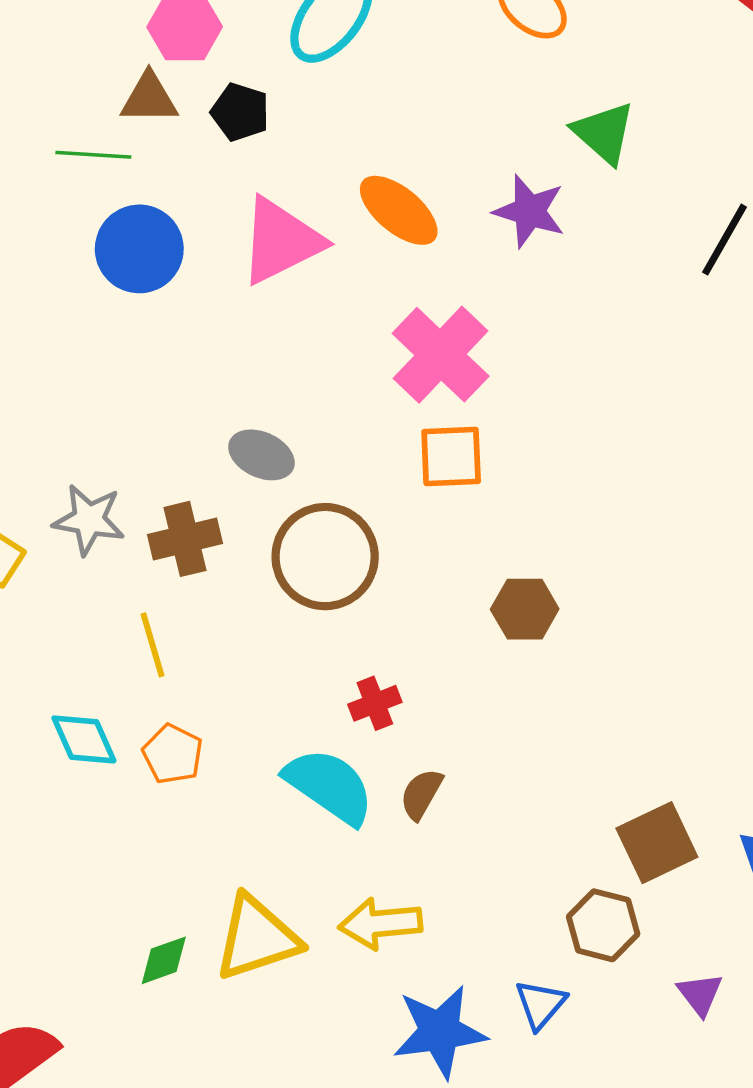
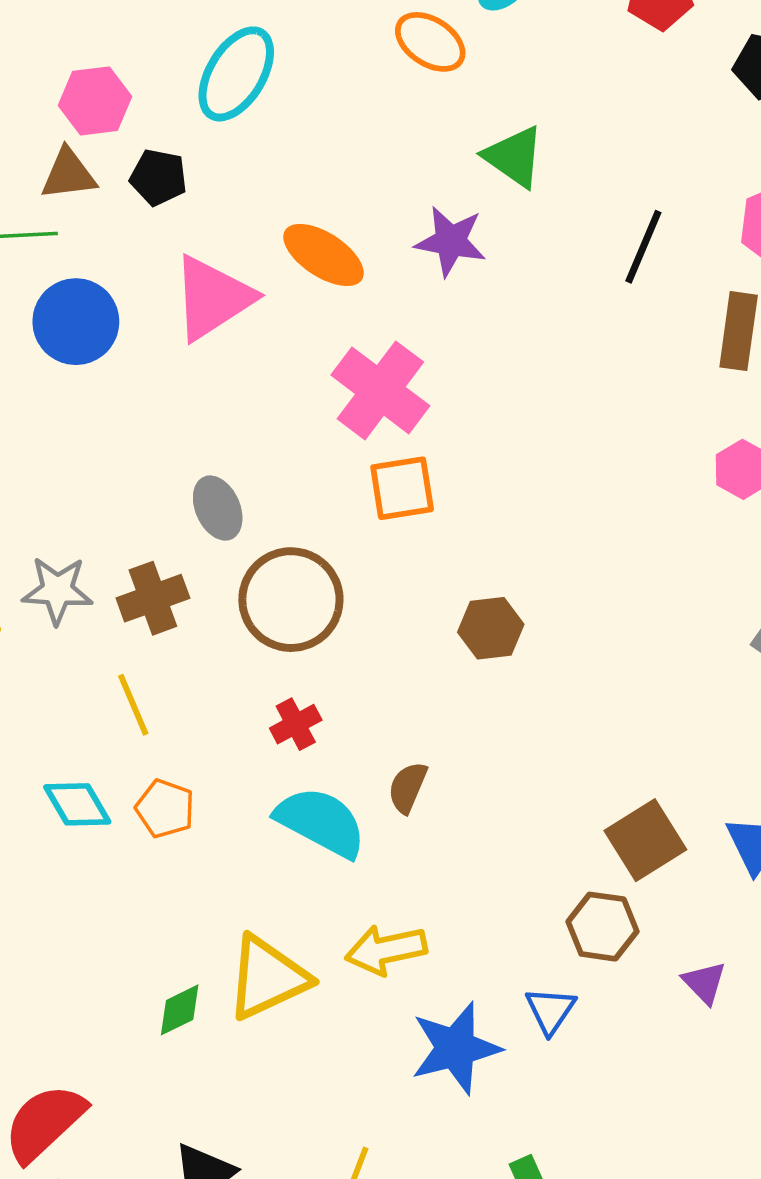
gray ellipse: (261, 455) -> (218, 508), turned 48
red cross: (375, 703) -> (296, 724), moved
brown semicircle: (421, 794) -> (408, 787), moved

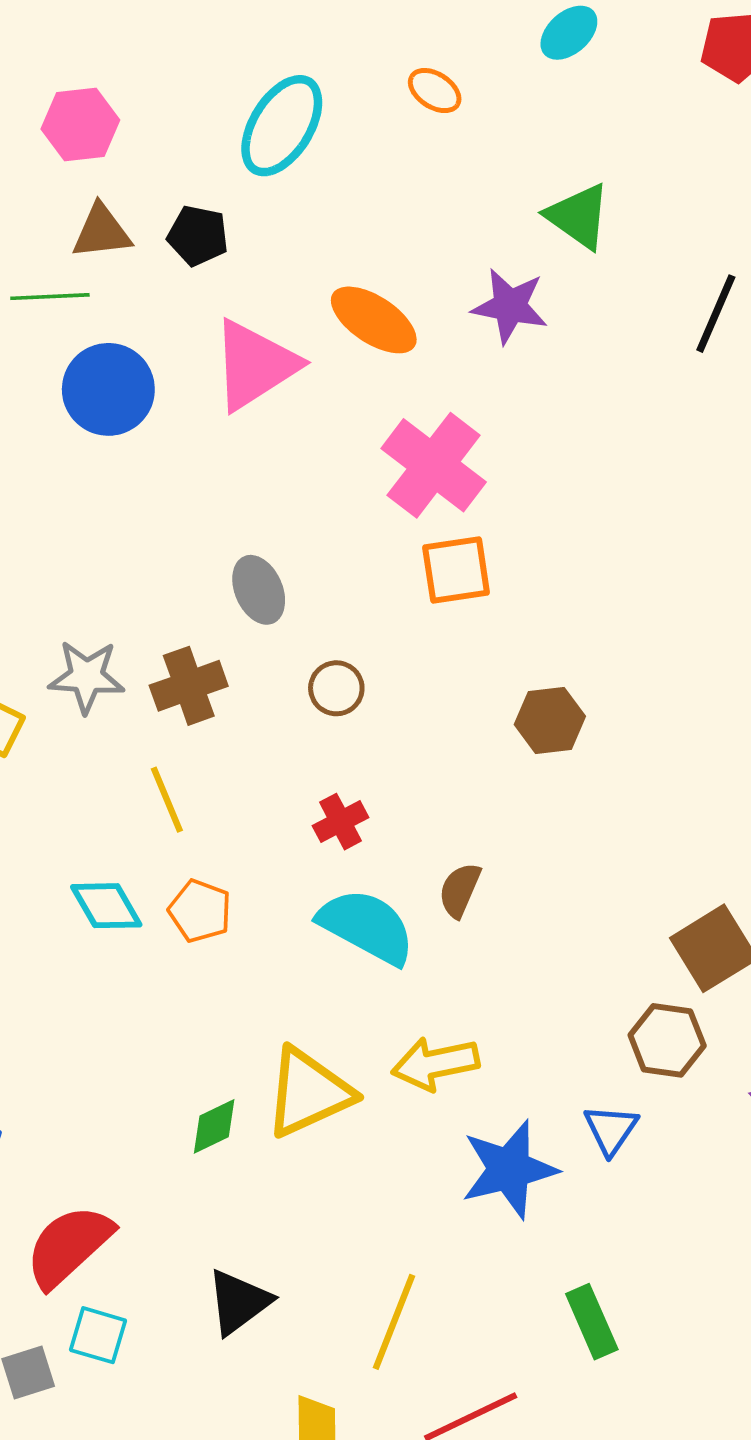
orange ellipse: (430, 42) -> (435, 91), moved, size x0.7
pink hexagon: (95, 101) -> (80, 125), moved
brown circle: (291, 600) -> (336, 688), size x0.5

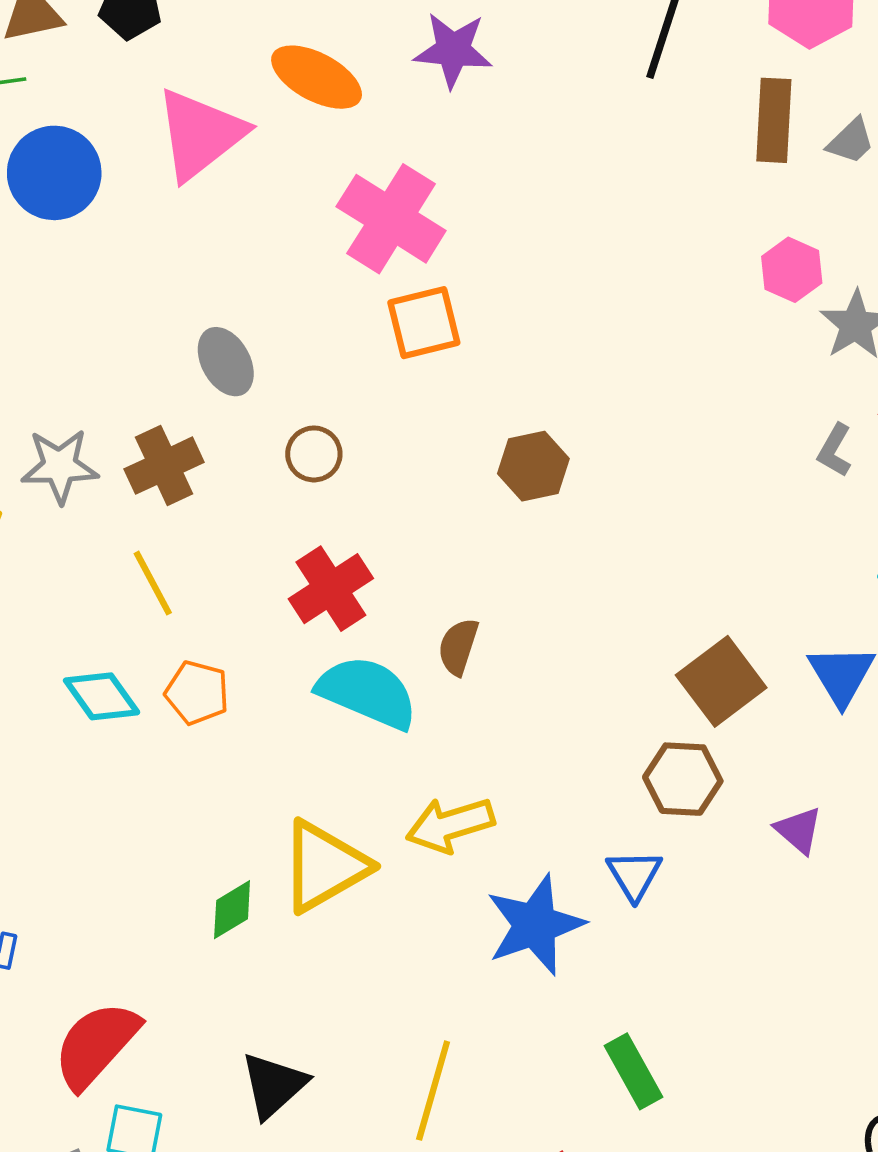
red cross: (341, 822) -> (331, 589), size x1.5

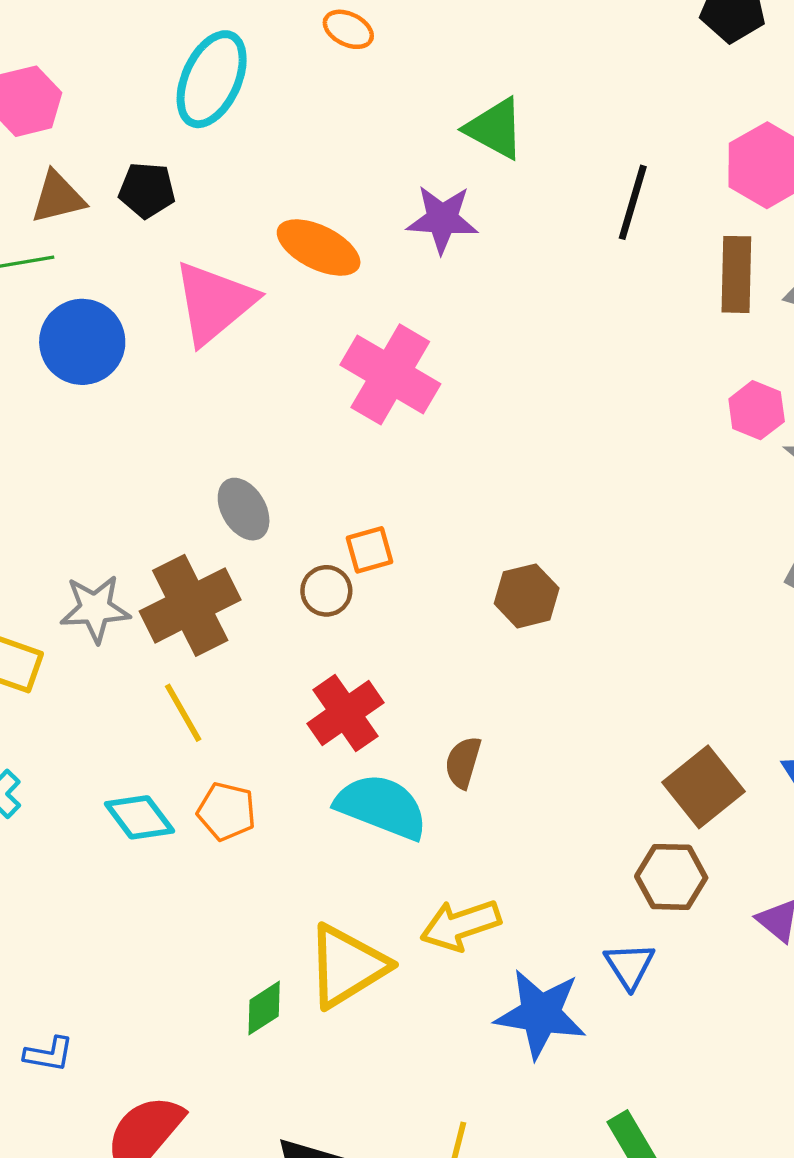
orange square: (424, 323) -> (370, 550), moved, size x0.7
brown cross: (164, 466) -> (190, 605), size x1.4
blue star: (535, 925) -> (540, 1014), turned 30

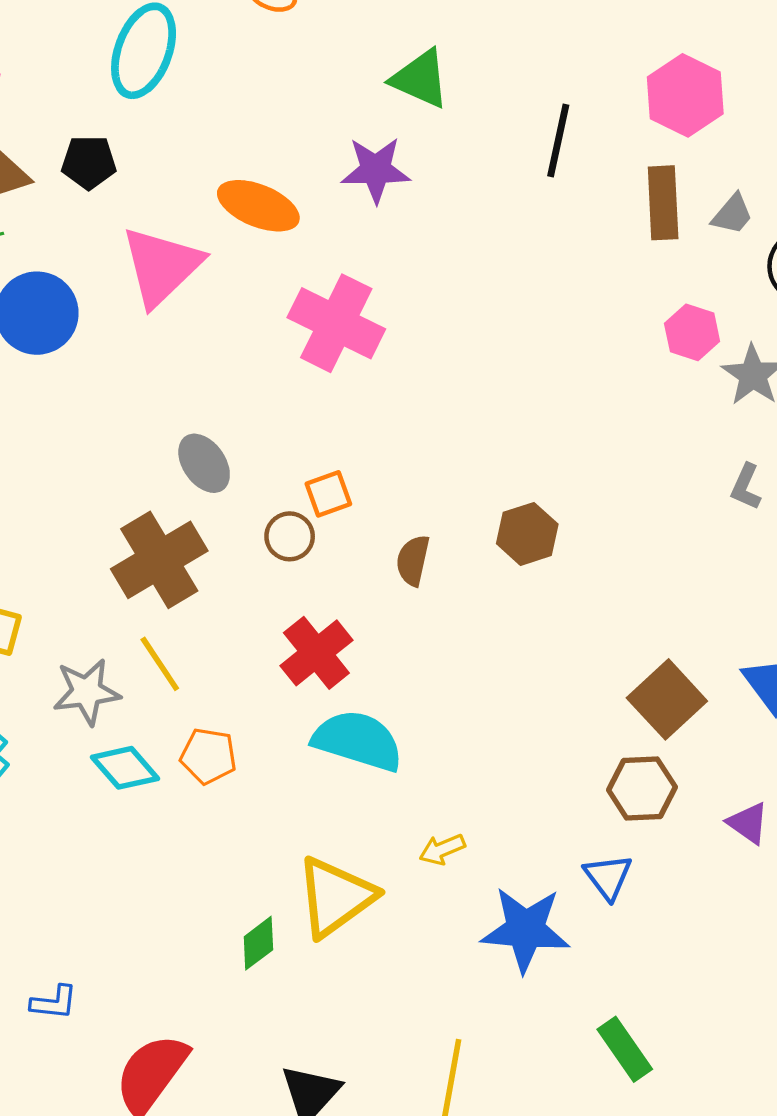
brown hexagon: (527, 596) -> (527, 534), moved
gray star: (95, 609) -> (87, 692), moved
brown semicircle: (463, 762) -> (413, 560), moved
yellow arrow: (461, 925) -> (442, 849), size x0.6

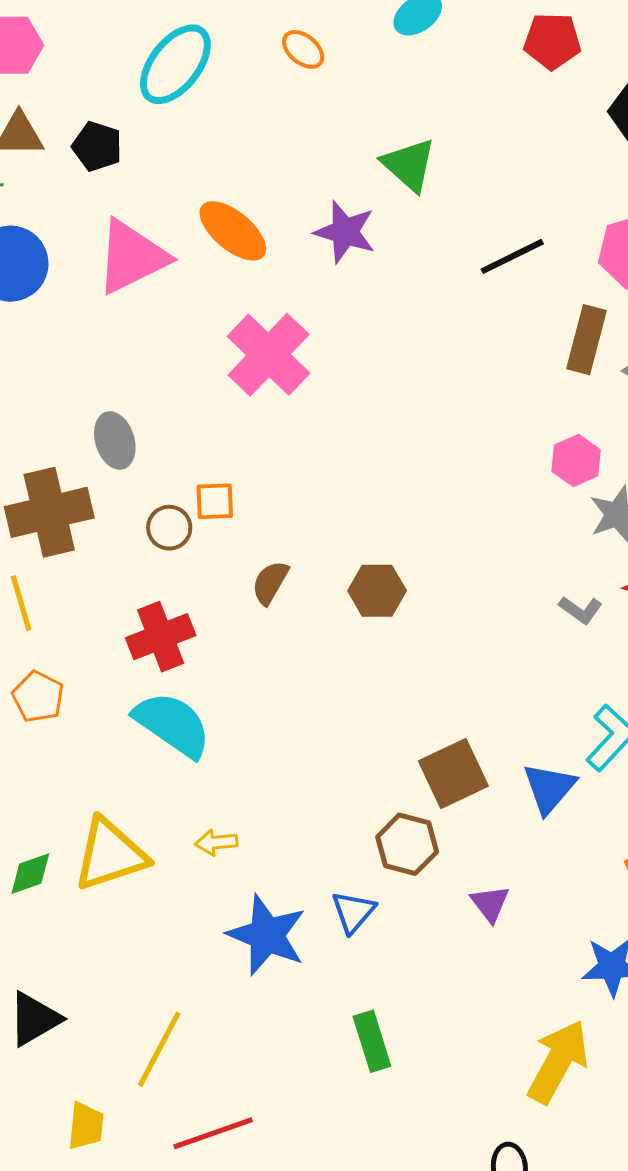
black line: (558, 140) -> (512, 256), turned 34
gray L-shape: (746, 487) -> (581, 610), turned -96
green rectangle: (625, 1049) -> (372, 1041), moved

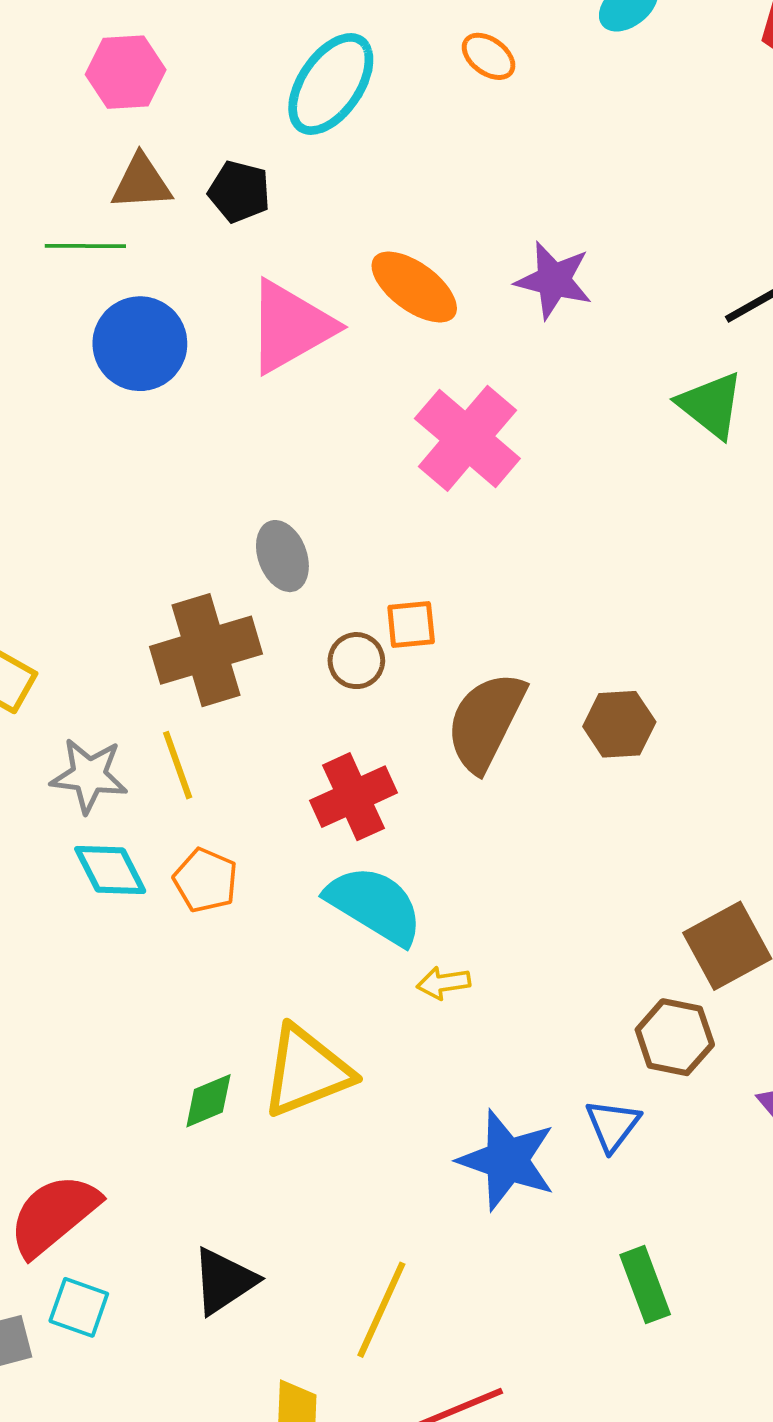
green triangle: (409, 165) -> (711, 405), moved
brown semicircle: (270, 583) -> (486, 722), size x1.8
yellow arrow: (216, 842) -> (444, 983), moved

